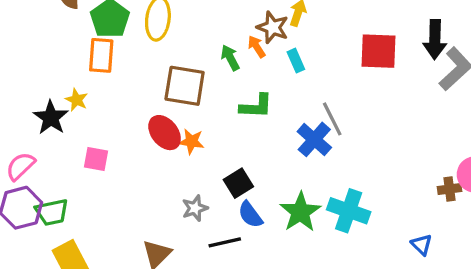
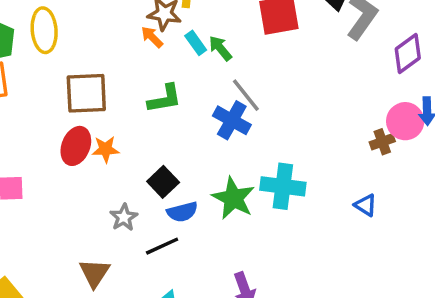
green arrow: (230, 58) -> (220, 48), moved
red ellipse: (165, 133) -> (76, 146), turned 72
blue semicircle: (250, 215) -> (182, 212), turned -56

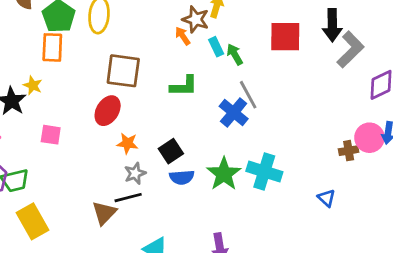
orange star: (106, 149) -> (127, 143), moved
black line: (162, 246) -> (128, 198), moved

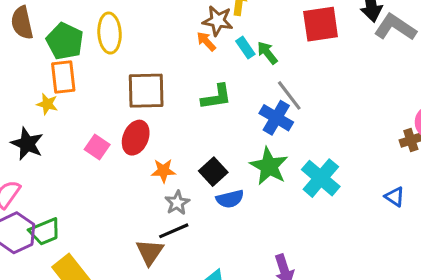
gray L-shape: (350, 49) -> (395, 27), turned -93
yellow star: (33, 85) -> (47, 104), moved
pink square: (51, 135) -> (97, 147), moved, turned 35
cyan cross: (264, 171) -> (321, 178), turned 32
green star: (224, 174) -> (269, 166), moved

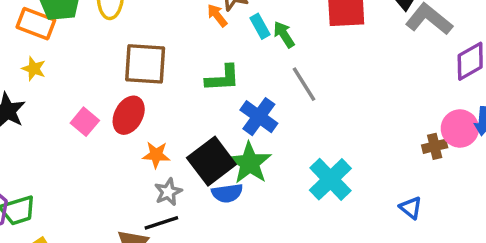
orange rectangle: (63, 77) -> (36, 24), moved, turned -68
blue cross: (276, 118) -> (259, 117), moved
green star: (269, 166) -> (250, 163), moved
black square: (213, 172) -> (211, 161), size x1.5

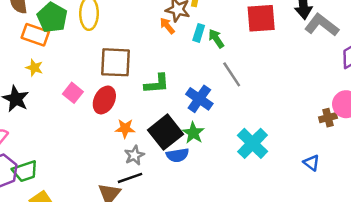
cyan rectangle: (260, 26) -> (199, 33), turned 48
green L-shape: (223, 78) -> (157, 84), moved
pink square: (85, 122) -> (73, 93), moved
green star: (250, 163) -> (193, 133), size x0.7

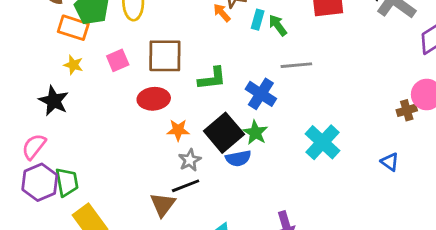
gray line: (232, 74) -> (296, 65), turned -60
pink square: (73, 93) -> (118, 60), moved, turned 30
red ellipse: (104, 100) -> (154, 99), turned 60
green trapezoid: (25, 171) -> (67, 182), turned -80

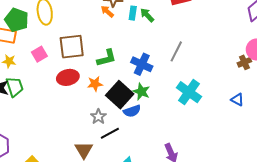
gray line: (296, 65) -> (176, 51), moved, turned -50
orange star: (178, 130) -> (95, 84), moved
green trapezoid: (67, 182) -> (15, 87), moved
black line: (186, 186) -> (110, 133), moved

